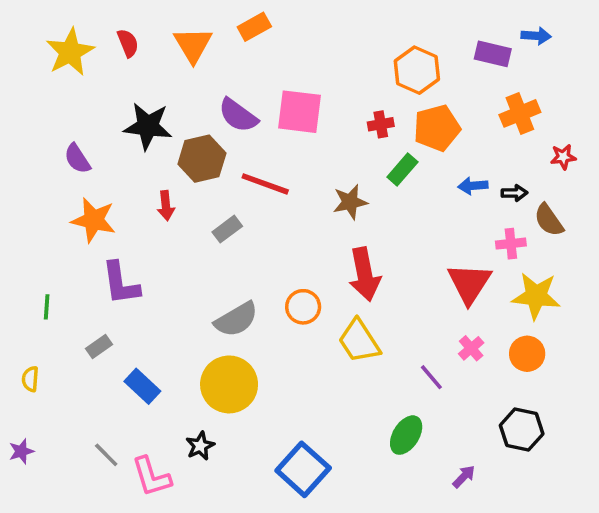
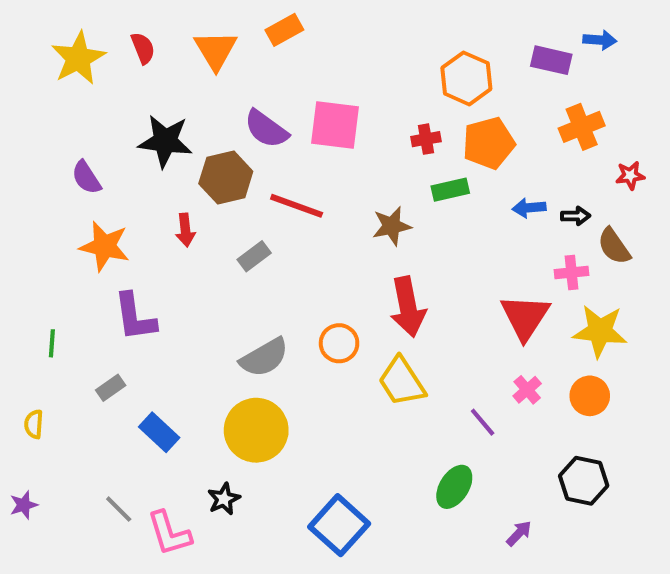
green rectangle: (402, 169) -> (450, 190), turned 36

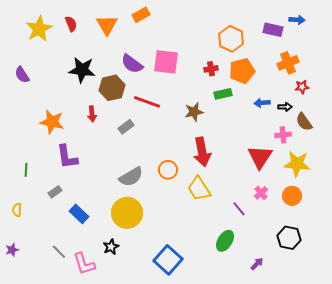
red star: (630, 175) -> (302, 87), moved
purple semicircle: (86, 177) -> (22, 75), moved

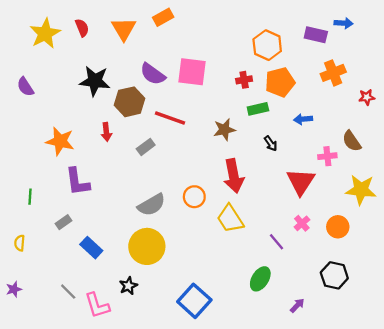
red star: (302, 87) -> (367, 97), moved
black arrow: (285, 107) -> (271, 143), moved, turned 56
yellow star: (297, 164) -> (361, 190), moved

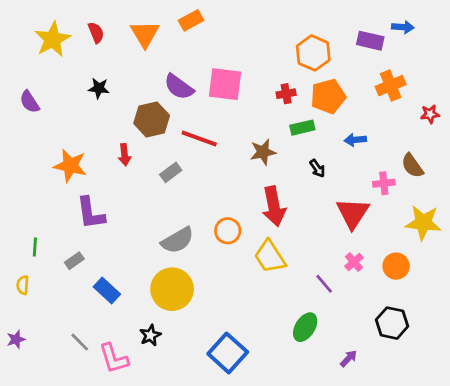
black star: (95, 81) -> (99, 88), moved, size x0.6
green line: (30, 197) -> (35, 247), moved

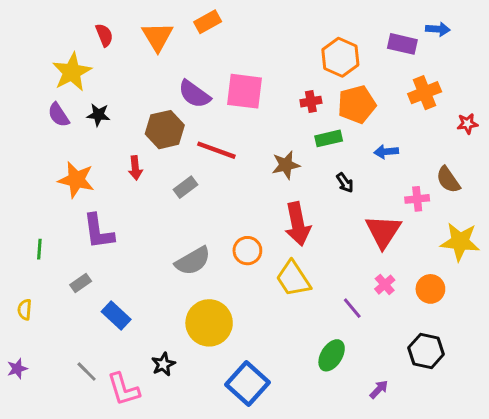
yellow star: (53, 39) -> (72, 72), moved
black star: (99, 88) -> (98, 115), moved
purple semicircle: (30, 102) -> (59, 115), moved
green line: (35, 247) -> (39, 249), moved
yellow circle: (172, 289) -> (209, 323), moved

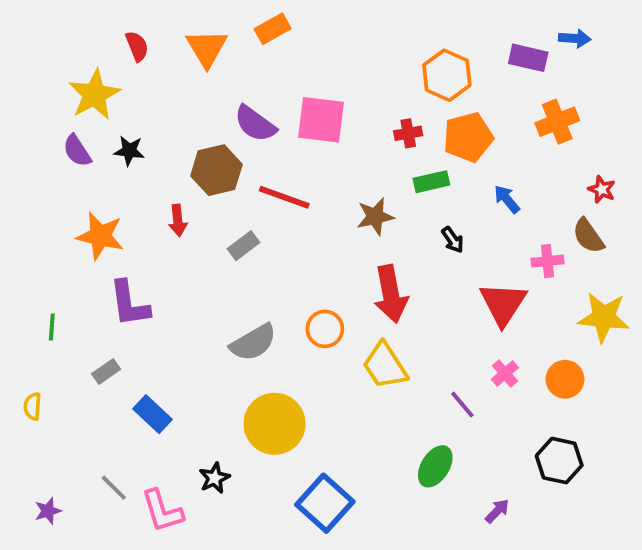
red star: (467, 124) -> (602, 189), moved, turned 30
blue arrow: (386, 152) -> (507, 199), turned 55
purple star: (17, 369) -> (48, 511), moved

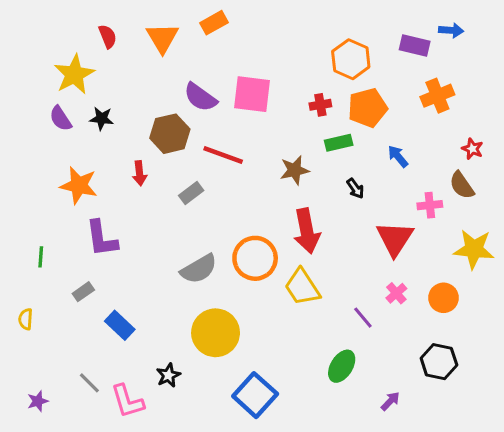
orange circle: (325, 329) -> (255, 258), size x1.5

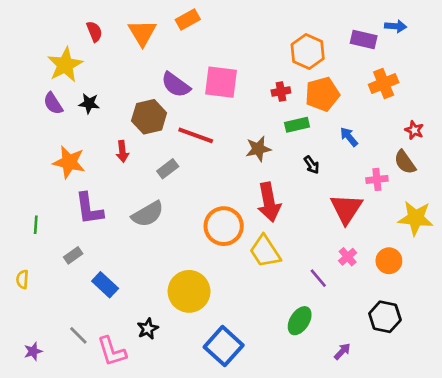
gray semicircle: (199, 269) -> (148, 214), moved

